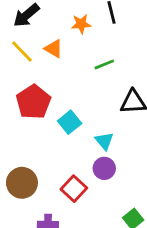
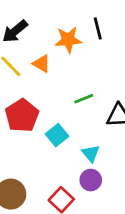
orange star: (81, 24) -> (68, 40), size x1.4
green line: (104, 64) -> (84, 99), moved

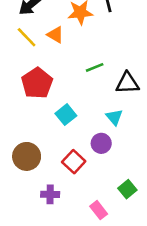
cyan square: (57, 135) -> (66, 115), moved
cyan triangle: (91, 153) -> (114, 117), moved

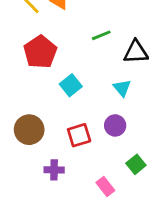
purple circle: (101, 143) -> (115, 125), moved
red square: (74, 162) -> (79, 135), turned 30

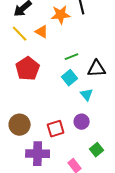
cyan square: (71, 85) -> (70, 78), moved
purple cross: (54, 170) -> (38, 154), size x1.6

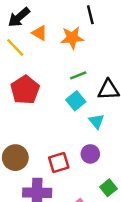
orange star: (61, 15) -> (72, 38), moved
orange triangle: (42, 32) -> (39, 33), moved

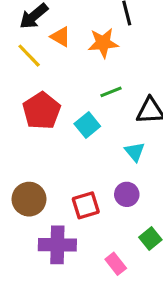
cyan square: (76, 101) -> (87, 125), moved

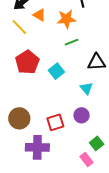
green line: (111, 92) -> (71, 42), moved
pink rectangle: (116, 264) -> (87, 159), moved

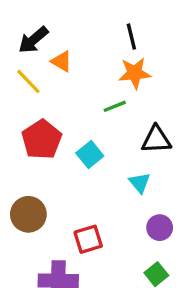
orange star: (66, 19) -> (135, 73), moved
purple circle: (82, 115) -> (160, 228), moved
brown circle: (19, 118) -> (28, 214), moved

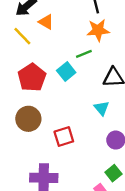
cyan square: (90, 154) -> (66, 72), moved
brown circle: (28, 214) -> (28, 119), moved
red square: (88, 239) -> (64, 136), moved

